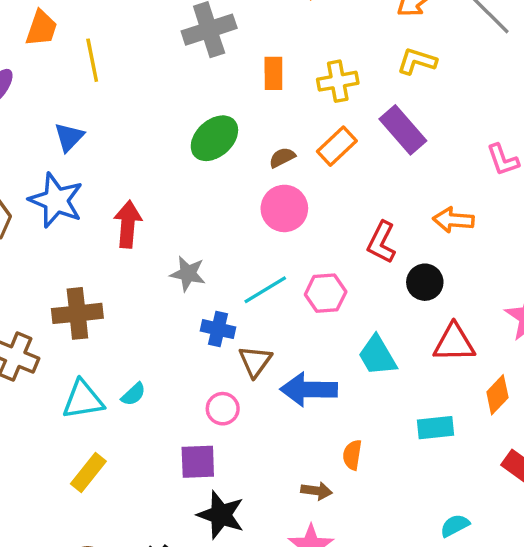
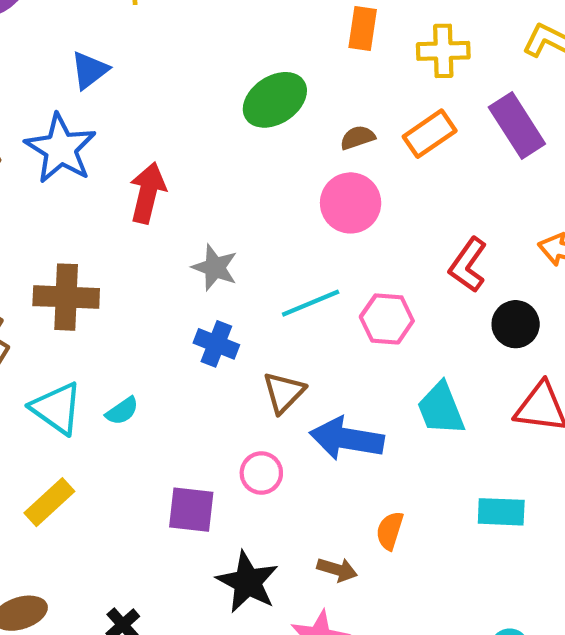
blue cross: (218, 329) -> (216, 344), moved
cyan triangle: (83, 400) -> (57, 408), turned 36
pink circle: (223, 409) -> (261, 473), moved
black star: (221, 515) -> (247, 582), moved

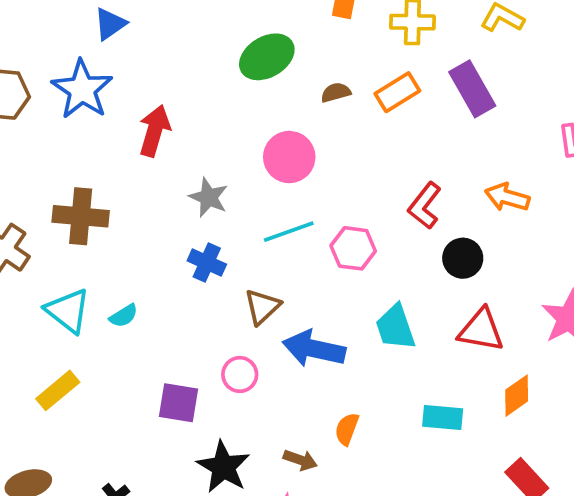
pink circle: (351, 203) -> (289, 157), moved

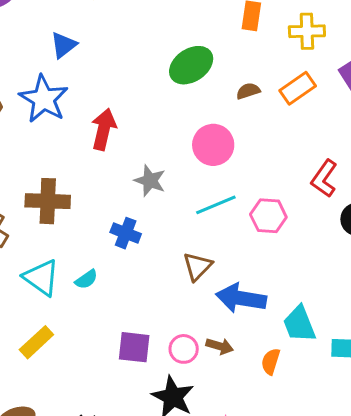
blue cross: (207, 263) -> (126, 233), moved
cyan trapezoid: (395, 327) -> (299, 324), moved
pink circle: (240, 374) -> (184, 349), moved
brown arrow: (300, 460) -> (220, 346), moved

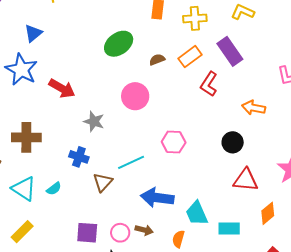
red arrow: (104, 129) -> (62, 88), turned 108
red L-shape: (324, 178) -> (209, 84), moved
cyan line: (216, 205) -> (131, 162), moved
brown triangle: (198, 266) -> (103, 182), moved

